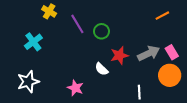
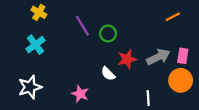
yellow cross: (49, 11) -> (39, 12), moved
pink rectangle: (172, 52) -> (183, 56), turned 40

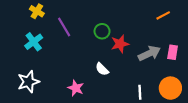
purple line: (82, 26) -> (64, 27), moved
red star: (127, 59) -> (120, 44), moved
orange circle: (181, 80) -> (170, 88), moved

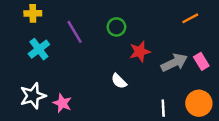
yellow cross: (37, 11) -> (33, 13), moved, turned -32
green circle: (102, 31) -> (116, 27), moved
pink rectangle: (173, 52) -> (201, 61), turned -40
pink star: (76, 88) -> (62, 103), moved

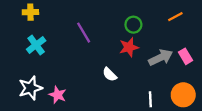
green circle: (116, 27) -> (133, 25), moved
purple line: (75, 32) -> (84, 33), moved

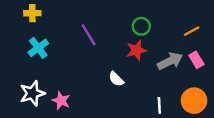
orange line: (175, 17) -> (192, 31), moved

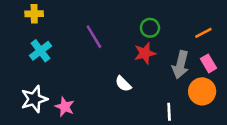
gray arrow: (170, 61) -> (180, 65), turned 130
orange circle: (194, 101) -> (202, 91), moved

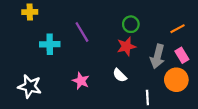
cyan cross: (41, 51) -> (50, 44), moved, turned 36
white semicircle: (123, 84) -> (120, 75), moved
white star: (34, 99) -> (30, 86), turned 30
pink star: (65, 107) -> (81, 81), moved

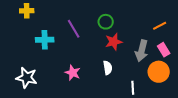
green circle: (131, 24) -> (106, 22), moved
white semicircle: (120, 75) -> (108, 68), turned -144

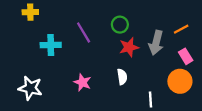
gray arrow: (142, 51) -> (156, 43), moved

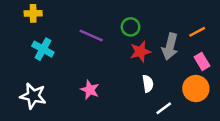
purple line: (84, 33) -> (91, 36), turned -35
cyan cross: (51, 45) -> (43, 49), moved, turned 30
white semicircle: (122, 77) -> (148, 84), moved
white line: (150, 99) -> (164, 108), turned 56

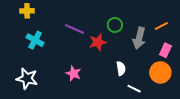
green circle: (131, 27) -> (115, 25), moved
red star: (140, 52) -> (98, 42), moved
pink rectangle: (202, 61) -> (165, 50), turned 56
white line: (164, 108) -> (134, 89), turned 64

